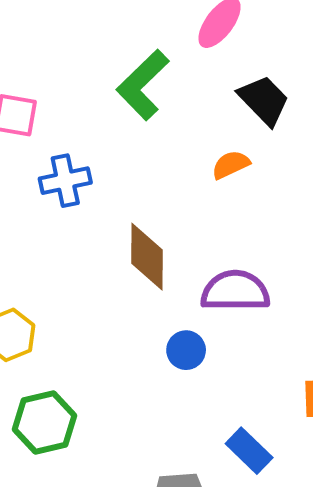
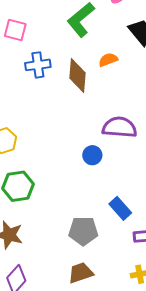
orange semicircle: (231, 165) -> (108, 60), moved
brown diamond: (147, 257) -> (78, 76), moved

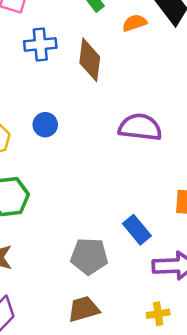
orange semicircle: (108, 60) -> (135, 23), moved
blue circle: (92, 155) -> (45, 125), moved

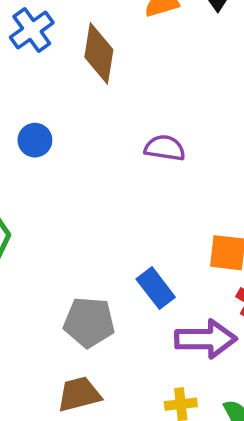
blue cross: (40, 44) -> (32, 30), turned -32
purple semicircle: (140, 127) -> (165, 148), size x0.7

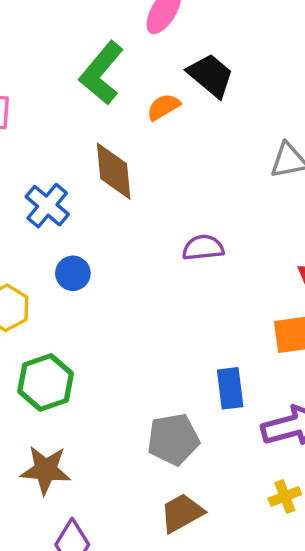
blue cross: (32, 30) -> (47, 206), moved
blue rectangle: (156, 288) -> (230, 388), turned 45

